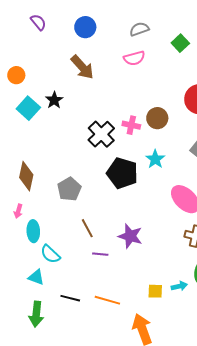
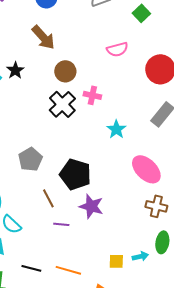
pink semicircle: (134, 58) -> (117, 49), moved
brown circle: (157, 118) -> (65, 71), moved
black pentagon: (122, 173) -> (75, 174), moved

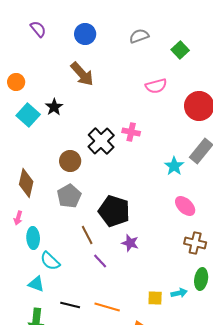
brown circle: (65, 71) -> (70, 161), moved
cyan star: (116, 129) -> (174, 166), moved
pink ellipse: (146, 169) -> (185, 206), size x0.7
purple star: (91, 206) -> (130, 243), size x0.7
purple line: (61, 224) -> (100, 261), turned 42

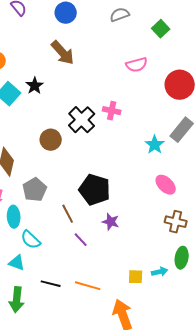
gray pentagon: (69, 196) -> (35, 190), moved

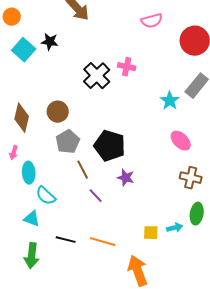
black star: (35, 86) -> (50, 42), turned -30
brown circle: (51, 140) -> (58, 112), moved
gray pentagon: (35, 190) -> (68, 142), moved

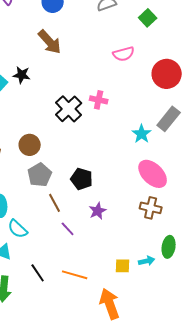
pink ellipse: (181, 141) -> (153, 174), size x1.4
black pentagon: (110, 146) -> (82, 179), size x0.7
purple star: (126, 178) -> (98, 211), turned 30
brown cross: (191, 178) -> (151, 208), moved
black line: (66, 240) -> (38, 273), turned 42

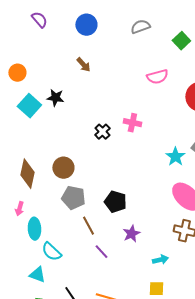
brown arrow: (50, 42) -> (83, 65), size x0.6
black cross: (69, 109) -> (102, 132), size x0.6
gray pentagon: (40, 175) -> (73, 198), turned -30
cyan arrow: (147, 261) -> (160, 260), moved

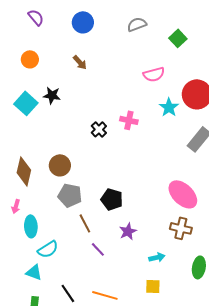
orange circle: (17, 73) -> (30, 59), moved
cyan star: (175, 157) -> (169, 107), moved
cyan semicircle: (51, 252) -> (48, 249), turned -75

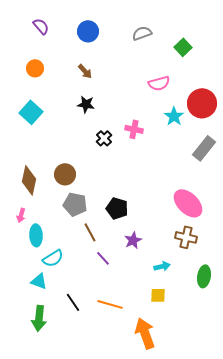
black star: (52, 95) -> (86, 104), moved

